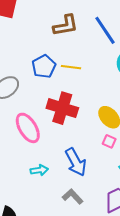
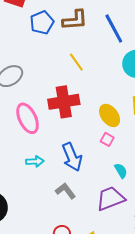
blue pentagon: (44, 66) -> (42, 23), moved
yellow line: (71, 67) -> (76, 62), turned 42
red cross: (62, 108) -> (64, 102), turned -32

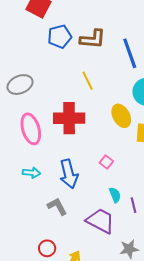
yellow ellipse: (110, 115) -> (121, 116), moved
purple trapezoid: (110, 198) -> (100, 221), turned 40

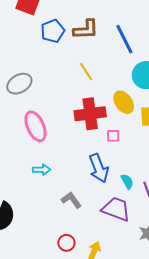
red cross: (69, 118) -> (90, 114), moved
pink square: (106, 162) -> (113, 136), moved, turned -32
blue arrow: (69, 174) -> (99, 168), moved

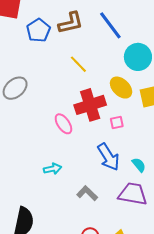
pink ellipse: (36, 126) -> (63, 124), moved, size x0.7

